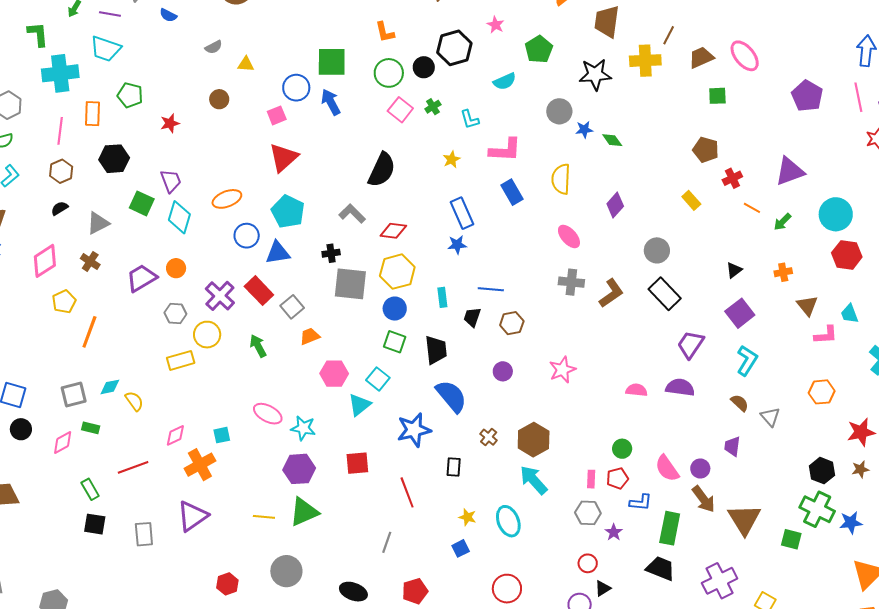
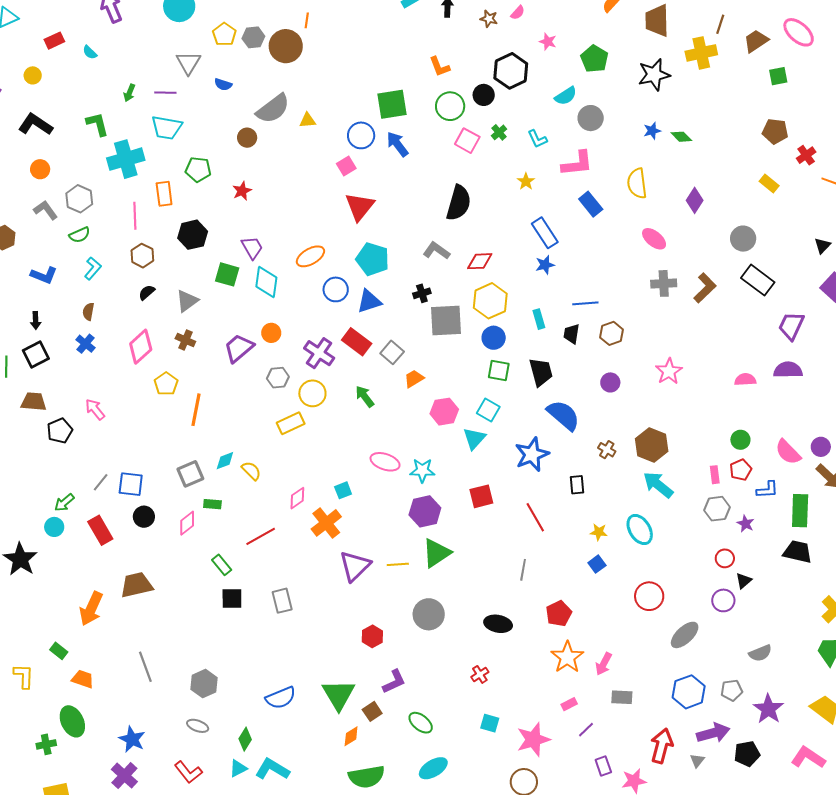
gray semicircle: (214, 47) -> (273, 109), size x2.0
brown circle: (219, 99) -> (247, 138), moved
gray circle: (559, 111) -> (591, 118), moved
purple triangle: (193, 516) -> (355, 566), moved

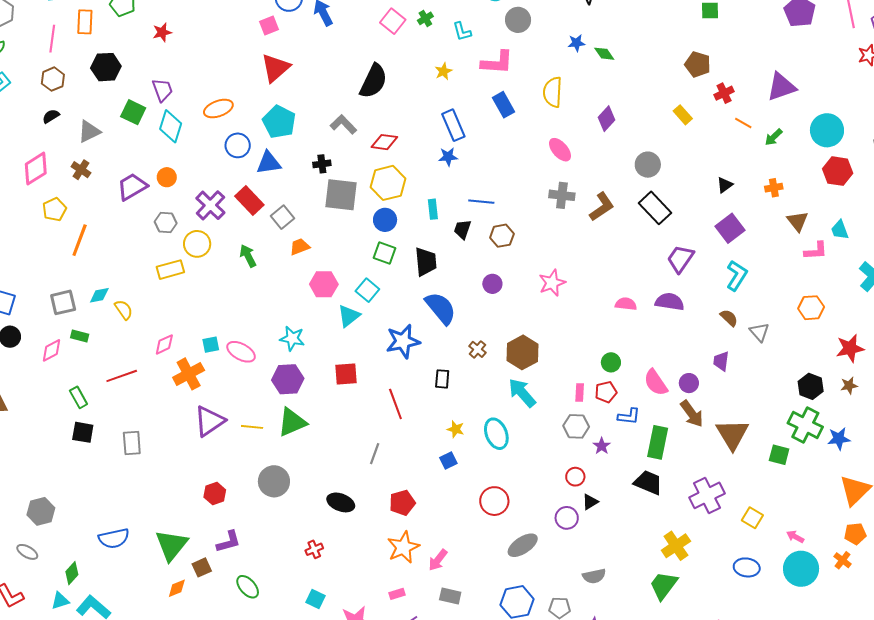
pink ellipse: (385, 462) -> (241, 352), moved

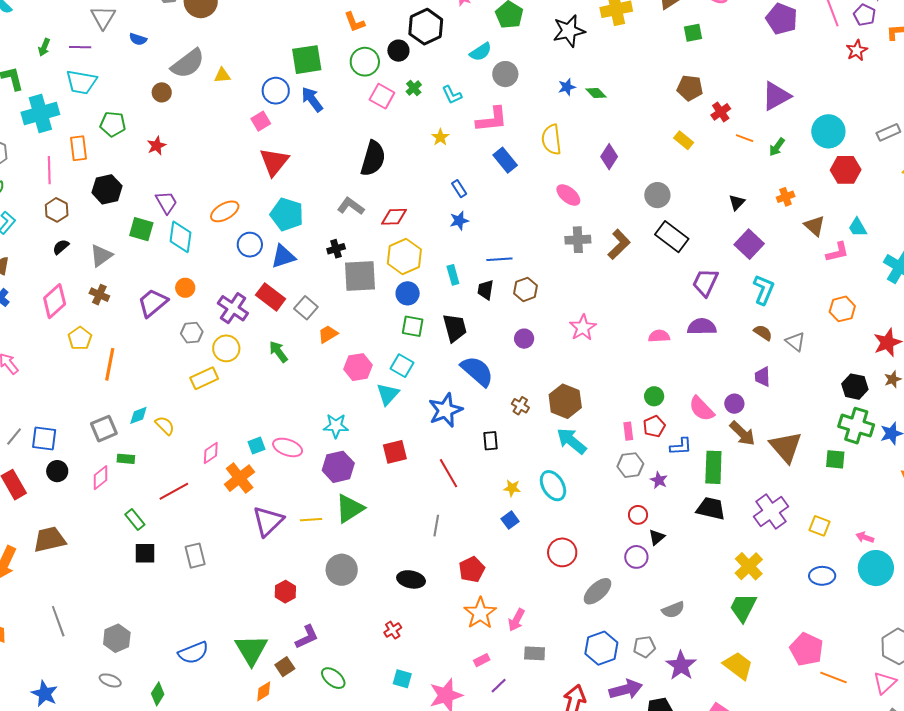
blue rectangle: (453, 125) -> (459, 189), size x0.6

